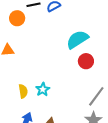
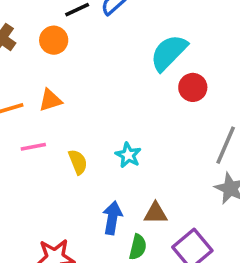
yellow semicircle: (23, 91) -> (78, 162), moved

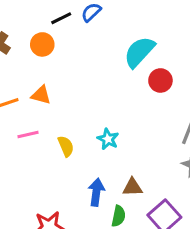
orange triangle: (50, 100) -> (41, 95), turned 35

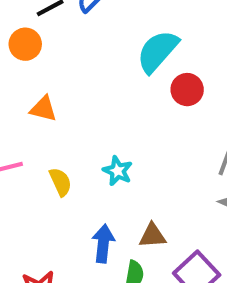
orange triangle: (41, 95) -> (43, 109), moved

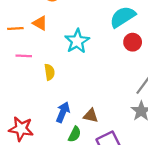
orange triangle: (43, 109) -> (40, 23), moved
cyan star: (118, 171) -> (77, 41), moved, size x1.5

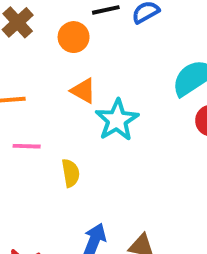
orange triangle: (40, 23) -> (83, 91), moved

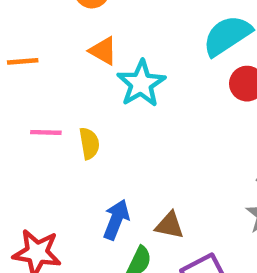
pink line: (27, 146) -> (46, 132), moved

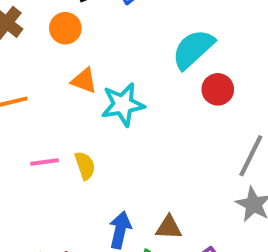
cyan star: (141, 84) -> (123, 105), turned 30

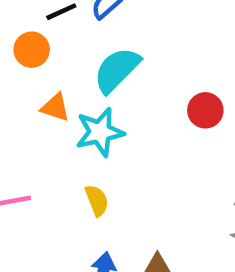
cyan semicircle: (193, 49) -> (117, 70), moved
yellow semicircle: (85, 166) -> (97, 200), moved

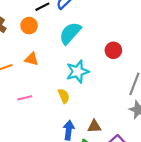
orange triangle: (55, 107) -> (32, 59), moved
cyan star: (100, 132) -> (78, 72), moved

